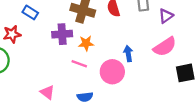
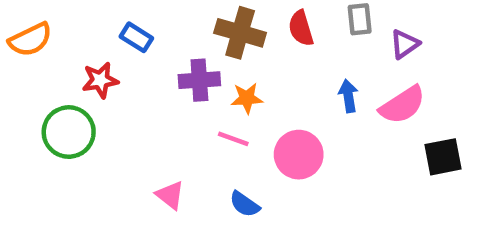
blue arrow: (128, 54) -> (348, 96), moved
blue semicircle: (85, 97) -> (245, 204), turned 42

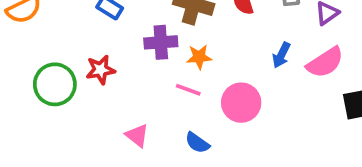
red star: (100, 80) -> (101, 70), moved
blue arrow: (348, 96) -> (281, 55), turned -145

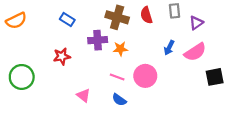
green circle: (55, 84) -> (22, 77), moved
pink line: (188, 90) -> (117, 77), moved

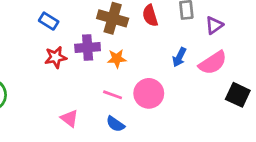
red star: (62, 56) -> (56, 57), moved
black square: (215, 77) -> (238, 95), turned 36

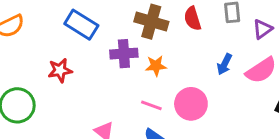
blue rectangle: (49, 21) -> (81, 25), size x1.5
red star: (56, 57) -> (60, 70), moved

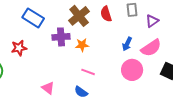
brown cross: (151, 22) -> (79, 16), turned 35
pink circle: (191, 104) -> (132, 70), moved
pink line: (151, 105) -> (88, 72), moved

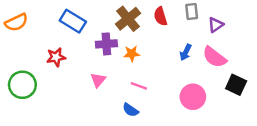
pink semicircle: (151, 48) -> (214, 57), turned 70
pink circle: (132, 70) -> (193, 97), moved
pink triangle: (48, 88) -> (98, 80), moved, turned 32

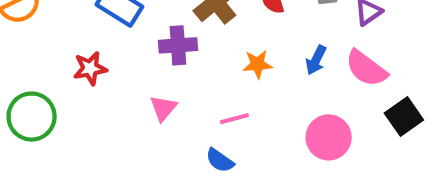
orange star: (132, 54) -> (257, 64), moved
black square: (236, 85) -> (404, 117), turned 30
pink line: (139, 86) -> (234, 119), turned -35

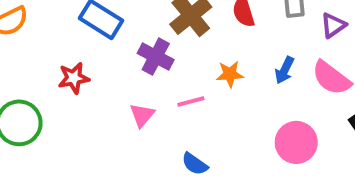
purple cross: (178, 45) -> (156, 57), turned 32
pink line: (234, 119) -> (191, 101), moved

